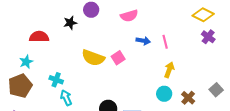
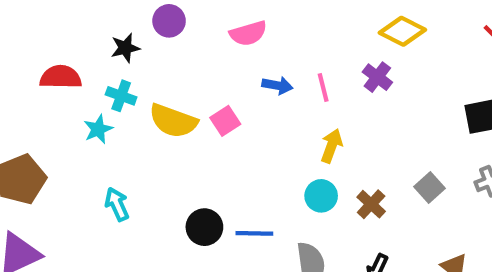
purple cross: (208, 37) -> (377, 77), moved
cyan star: (26, 62) -> (98, 129), moved
cyan cross: (56, 80) -> (121, 96), moved

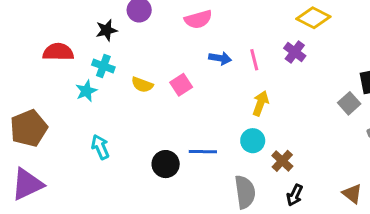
yellow semicircle: (173, 121) -> (142, 85), size x0.6
gray square: (429, 188) -> (349, 103), moved
brown cross: (371, 204) -> (282, 161), moved
blue line: (254, 233) -> (203, 152), moved

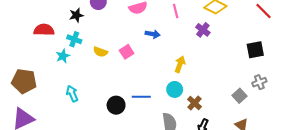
pink line: (254, 60) -> (176, 11), moved
gray square: (349, 103) -> (239, 96), moved
brown pentagon: (29, 128) -> (24, 81), turned 30

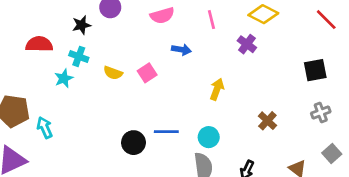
cyan circle: (175, 89) -> (209, 137), moved
cyan arrow: (72, 94) -> (45, 128), moved
gray square: (239, 96) -> (332, 154), moved
brown cross: (195, 103) -> (267, 121), moved

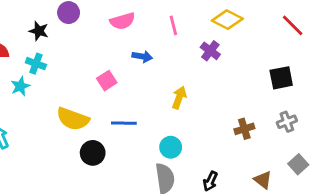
black star: (82, 25) -> (39, 31), turned 30
yellow semicircle: (113, 73) -> (73, 119), moved, size x1.6
brown cross: (267, 121) -> (244, 129), moved, turned 30
blue line: (166, 132) -> (124, 123), moved

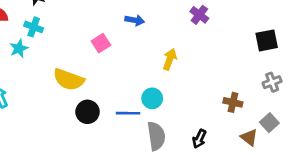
blue line: (124, 123) -> (128, 113), moved
brown cross: (244, 129) -> (233, 102), moved, turned 30
cyan circle: (171, 147) -> (152, 98), moved
gray square: (298, 164) -> (269, 123), moved

